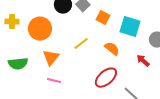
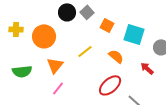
pink line: (54, 81) -> (58, 88), turned -64

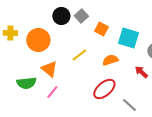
orange semicircle: (116, 56) -> (110, 60), turned -56
orange triangle: (55, 65) -> (49, 69), turned -30
green semicircle: (22, 71) -> (26, 83), moved

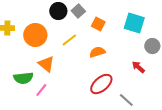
cyan square: (128, 38) -> (134, 23), moved
yellow line: (79, 55) -> (69, 40), moved
orange semicircle: (110, 60) -> (97, 52), moved
pink line: (52, 92) -> (41, 90), moved

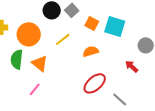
cyan square: (134, 23) -> (115, 26), moved
green semicircle: (23, 78) -> (17, 59), moved, turned 102

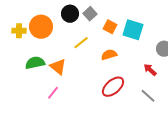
orange circle: (29, 34) -> (41, 27), moved
green semicircle: (17, 59) -> (35, 63), turned 72
gray line: (120, 99) -> (148, 96), moved

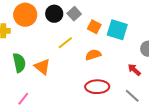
orange circle: (41, 27) -> (25, 15), moved
green semicircle: (35, 63) -> (19, 63), turned 90
red ellipse: (113, 87) -> (97, 87), turned 40
pink line: (53, 93) -> (23, 99), moved

